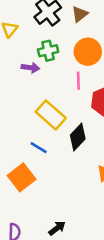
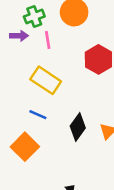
pink line: (78, 81) -> (48, 40), moved
black diamond: (78, 137) -> (78, 127), moved

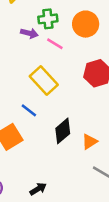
pink line: (48, 40) -> (55, 44), turned -63

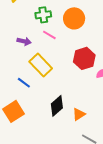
purple arrow: (29, 33) -> (24, 41), moved
blue line: (29, 110) -> (24, 83), moved

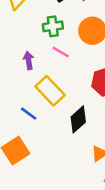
purple arrow: (24, 41) -> (28, 60), turned -112
black diamond: (57, 106) -> (78, 119), moved

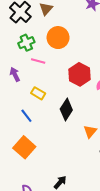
yellow rectangle: (50, 91) -> (38, 93), size x0.6
blue line: (29, 114) -> (26, 116), turned 32

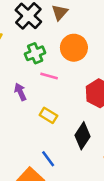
blue line: (26, 116) -> (48, 159), moved

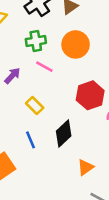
purple arrow: (20, 92) -> (12, 76), turned 54
blue line: (48, 159) -> (31, 140), moved

